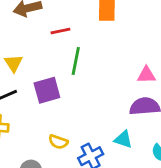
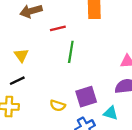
purple square: (47, 90) -> (86, 97), moved
yellow semicircle: (58, 142) -> (58, 106), moved

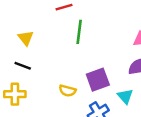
black line: (17, 81) -> (23, 66), turned 49
cyan triangle: (111, 113) -> (125, 96), turned 35

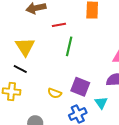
yellow triangle: (26, 38) -> (25, 47), size x1.5
purple square: (98, 80) -> (80, 87), turned 36

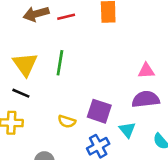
red line: (59, 25) -> (66, 17), moved
green line: (69, 46) -> (60, 63), moved

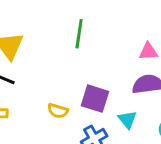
green line: (60, 63) -> (79, 34), moved

